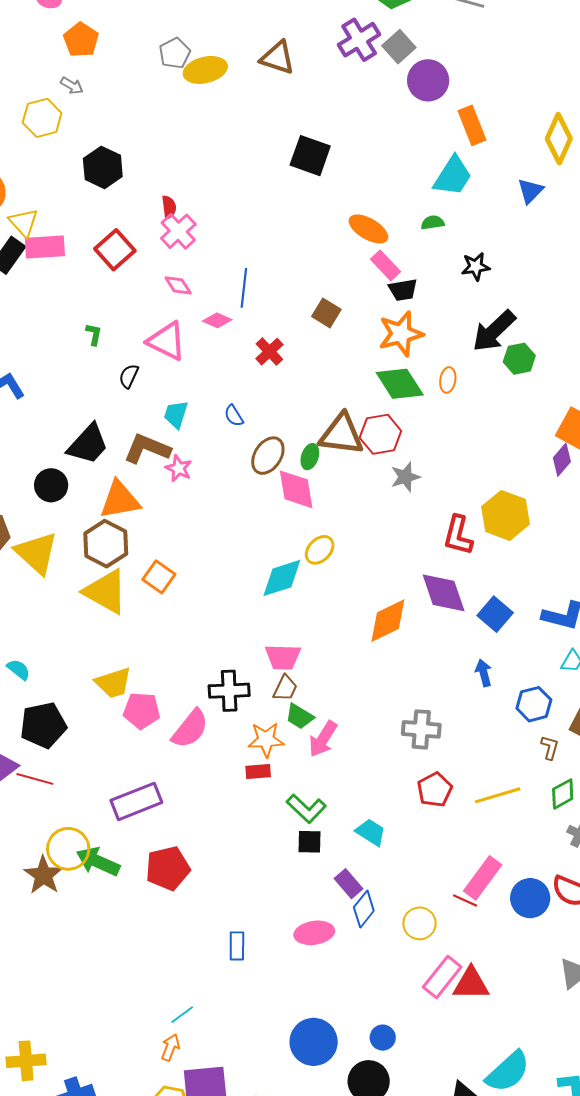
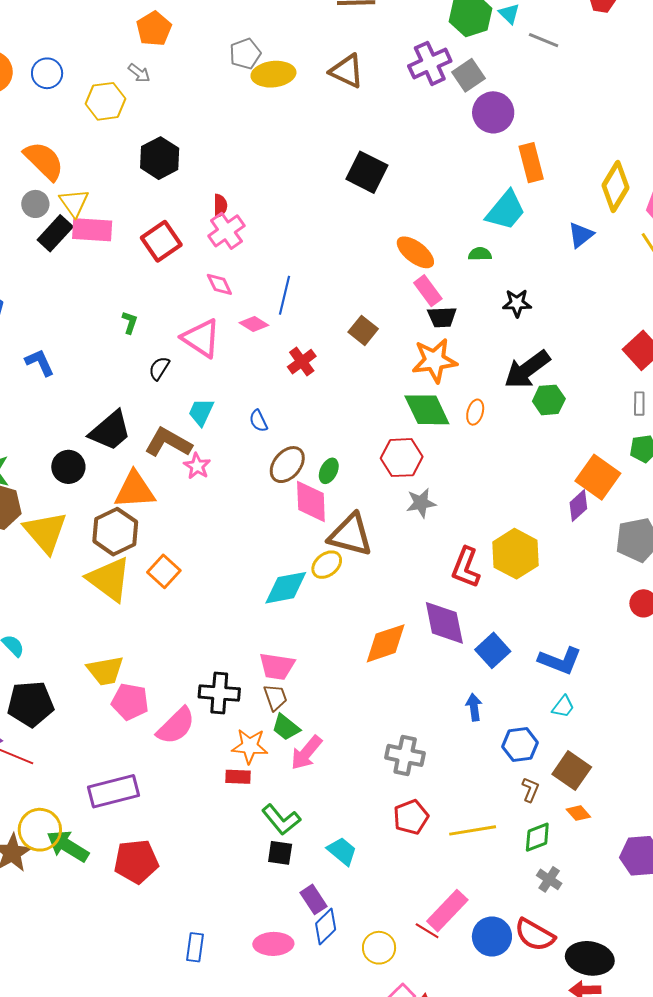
brown triangle: (341, 434) -> (350, 535), moved
brown trapezoid: (285, 688) -> (275, 697), turned -52

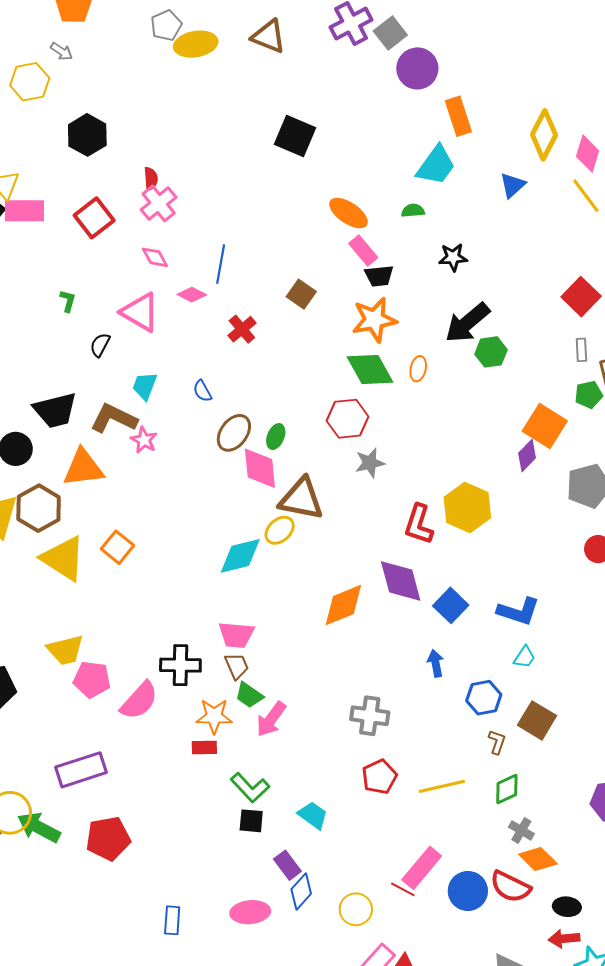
black trapezoid: (110, 431) -> (55, 410), turned 30
brown hexagon: (115, 532) -> (39, 508), moved
orange diamond: (578, 813) -> (538, 859), moved, size x1.5
black ellipse: (590, 958) -> (567, 907), size x0.6

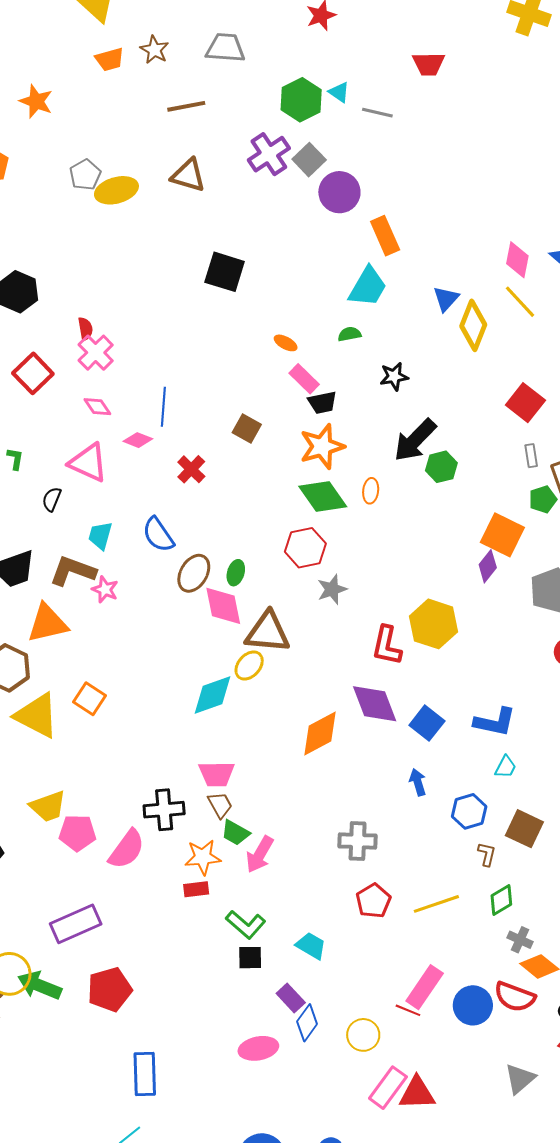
yellow diamond: (544, 135) -> (473, 325), moved
orange ellipse: (349, 213) -> (286, 343), size x0.6
blue semicircle: (202, 391) -> (158, 535), size x1.6
blue rectangle: (172, 920) -> (145, 1074), moved, size x1.5

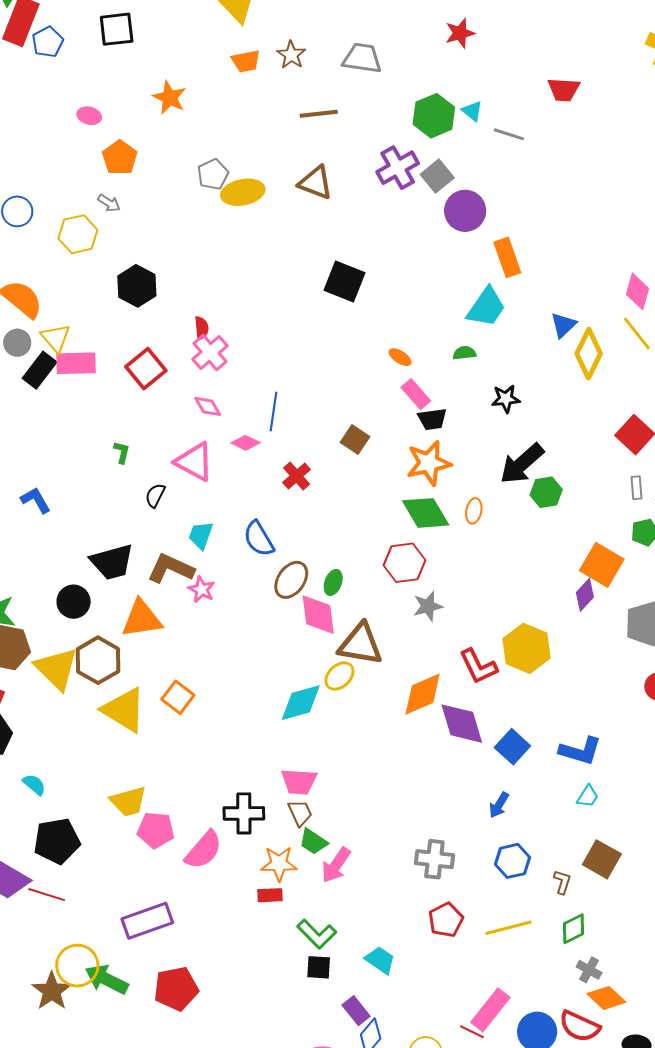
red L-shape: (387, 646) -> (478, 666), turned -42
orange diamond: (320, 734) -> (423, 694), moved
blue arrow: (418, 782) -> (499, 805), turned -136
blue hexagon: (469, 811) -> (513, 861), moved

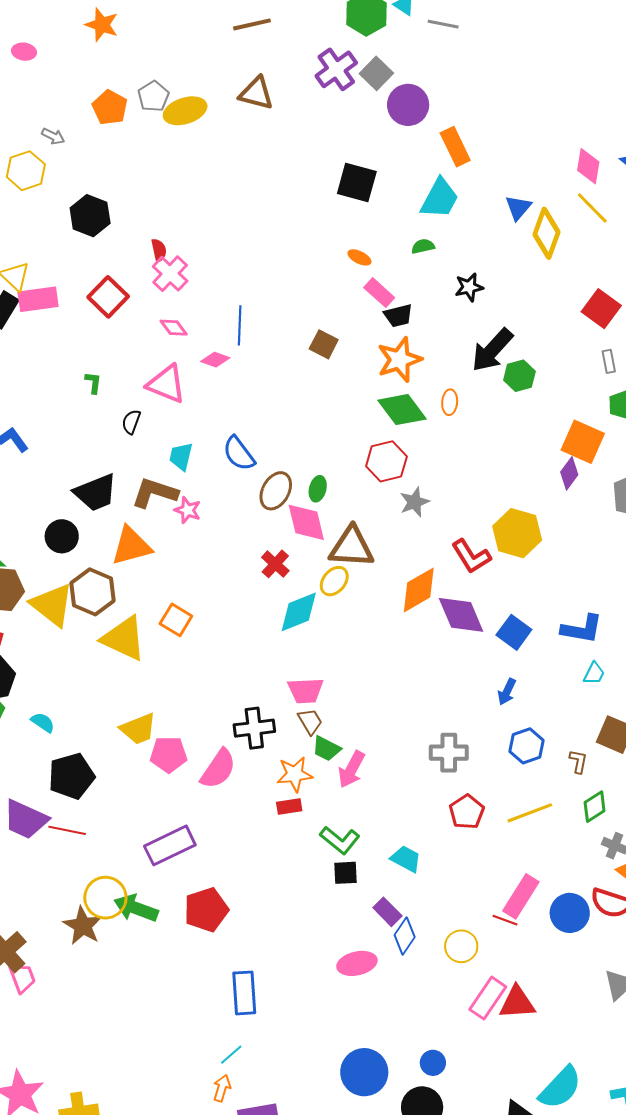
orange pentagon: (120, 158) -> (110, 107), moved
black square: (345, 282) -> (357, 182), moved
red cross: (297, 476) -> (275, 564), moved

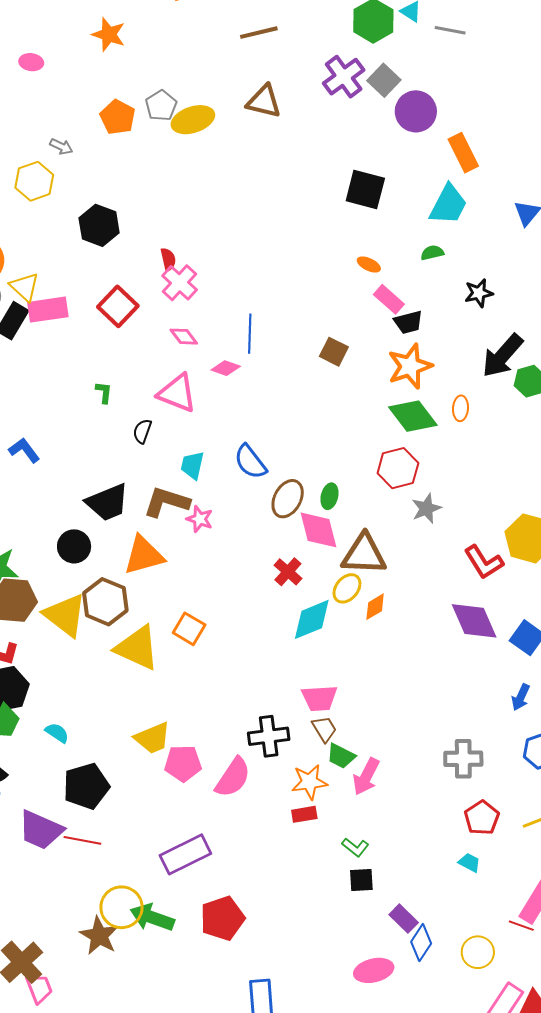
orange diamond: (419, 590) -> (375, 607), moved, size x0.6
green L-shape: (340, 840) -> (355, 847), size x0.7
cyan trapezoid: (406, 859) -> (469, 863), moved, size x0.7

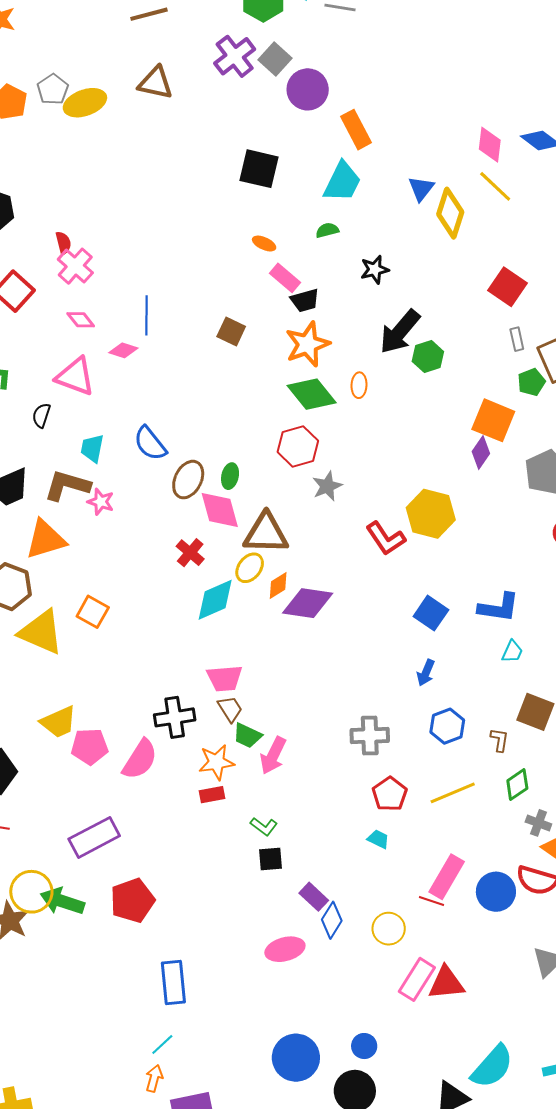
purple diamond: (474, 621) -> (308, 603), moved, turned -57

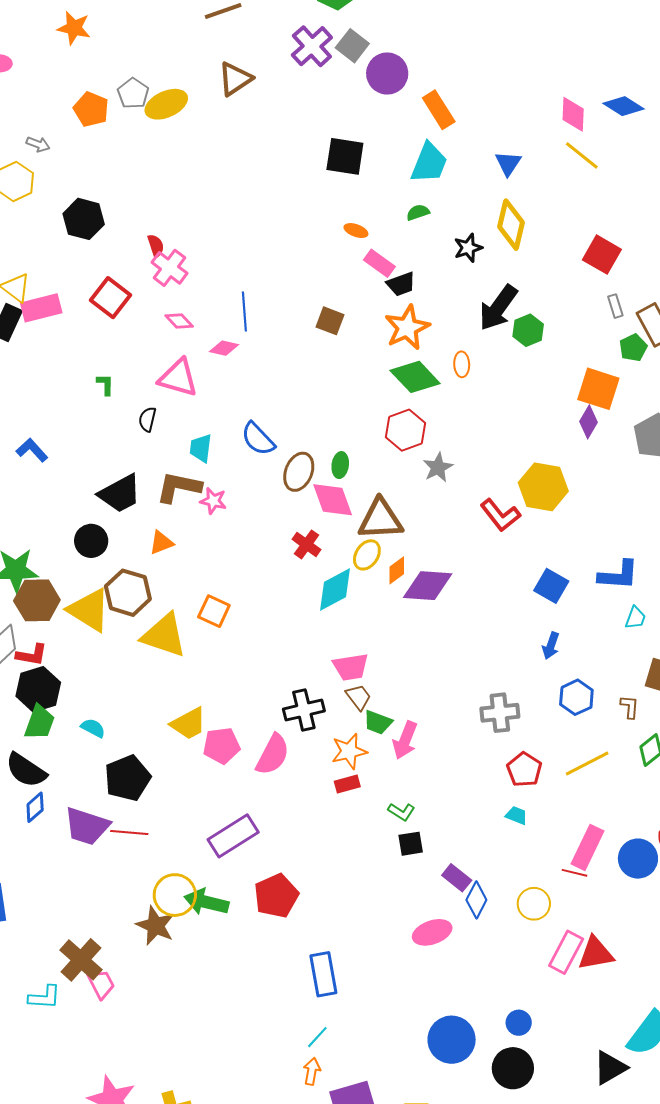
brown triangle: (156, 83) -> (235, 79), turned -42
yellow diamond: (450, 213) -> (511, 225), moved
orange triangle: (46, 539) -> (161, 543), size x0.6

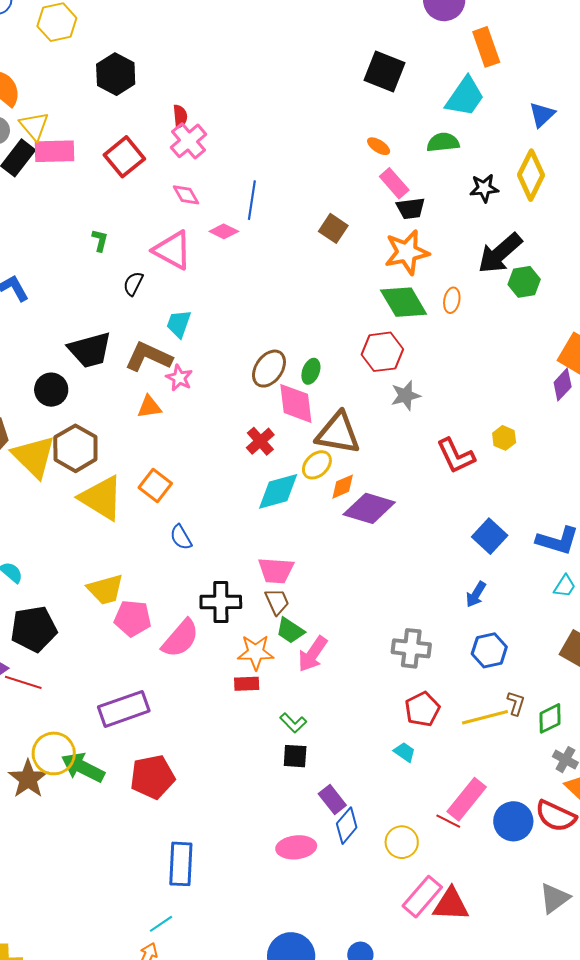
green semicircle: (418, 212) -> (443, 142), size x1.4
blue semicircle: (258, 439) -> (181, 537), moved, size x0.7
yellow hexagon: (543, 487) -> (504, 438), size x0.5
orange triangle: (161, 543) -> (149, 407), moved
brown L-shape: (630, 707) -> (516, 703), moved

